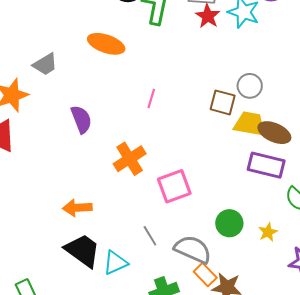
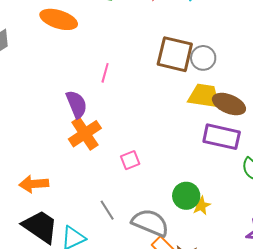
brown square: (223, 102) -> (175, 54), moved, size x1.4
purple semicircle: (81, 119) -> (77, 104), moved
pink square: (174, 186) -> (130, 160), size x0.6
yellow star: (268, 232) -> (201, 206), moved

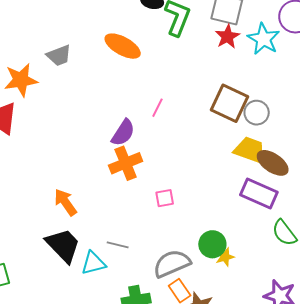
purple semicircle: (77, 104) -> (123, 133), turned 44
orange arrow: (34, 184) -> (65, 202), turned 48
gray line: (107, 210) -> (118, 245), moved, turned -55
gray semicircle: (150, 223) -> (172, 264), turned -57

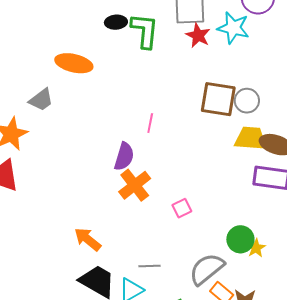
orange ellipse: (123, 46) -> (74, 63), moved

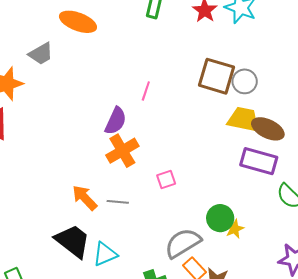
orange arrow: (88, 239) -> (85, 198), moved
gray line: (150, 266) -> (118, 202), moved

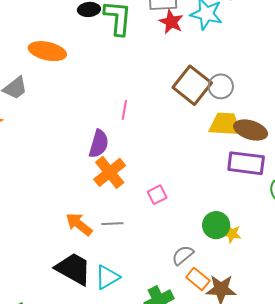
brown square: (216, 76) -> (192, 85), turned 30
yellow star: (234, 229) -> (232, 234), turned -30
gray semicircle: (183, 243) -> (183, 255), size x0.6

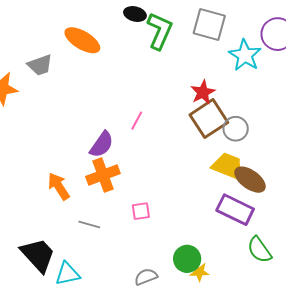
red star: (171, 22) -> (203, 92), moved
orange arrow: (79, 224) -> (59, 186), moved
yellow star: (232, 234) -> (199, 272), turned -30

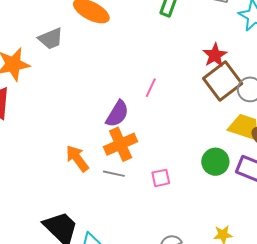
gray line: (89, 224) -> (114, 174), moved
green circle: (187, 259) -> (215, 162), moved

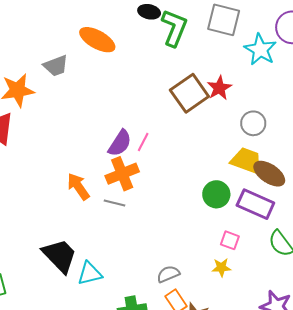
brown square: (223, 81) -> (189, 93), moved
pink line: (151, 88) -> (143, 142), moved
pink square: (161, 178) -> (230, 240), moved, turned 30

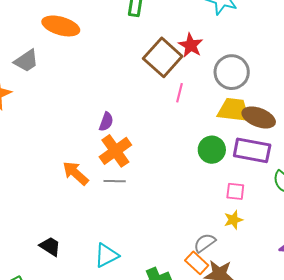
gray circle: (253, 123) -> (232, 72), size x1.4
pink line: (143, 142) -> (180, 93), moved
purple semicircle: (120, 143) -> (106, 122), size x0.7
black trapezoid: (60, 256) -> (50, 246), moved, size x0.6
gray semicircle: (168, 274) -> (205, 243), moved

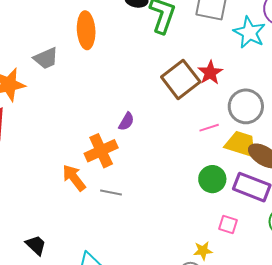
orange ellipse: (61, 26) -> (86, 30), turned 60
pink line: (180, 93) -> (209, 128), moved, turned 48
purple semicircle: (106, 122) -> (126, 121), moved
orange cross: (115, 151) -> (101, 151), moved
yellow star: (233, 220) -> (203, 251), moved

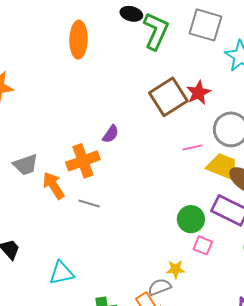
gray trapezoid: (46, 58) -> (26, 165), moved
green circle: (212, 179) -> (191, 219), moved

